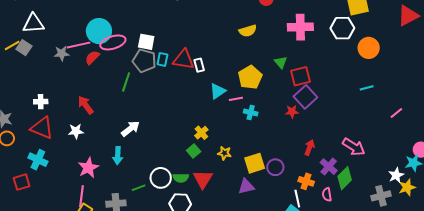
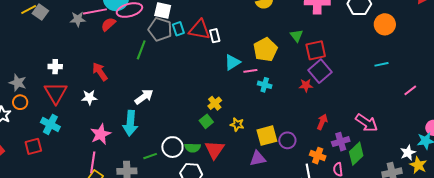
cyan rectangle: (162, 59) -> (178, 29), turned -32
red triangle: (42, 128) -> (56, 93), turned 35
cyan arrow: (118, 156) -> (130, 123), size x1.4
purple cross: (329, 167) -> (341, 142), turned 30
yellow star: (407, 187) -> (418, 165), turned -30

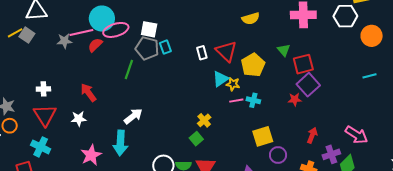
red triangle: (199, 30) -> (226, 51), moved, turned 35
pink line: (250, 71) -> (236, 101), moved
yellow star: (237, 124) -> (233, 84), moved
yellow square: (267, 136) -> (263, 136), moved

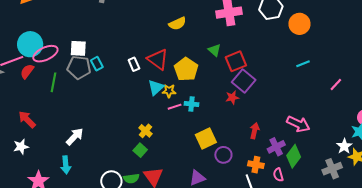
green line: (129, 69) -> (54, 82), moved
cyan arrow: (120, 143) -> (66, 165), size x0.7

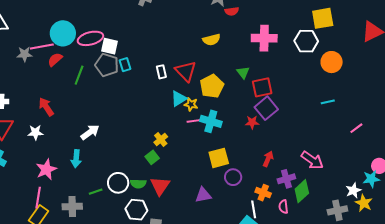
pink ellipse: (45, 54) -> (90, 38), moved
cyan cross: (191, 104) -> (211, 121), size x1.5

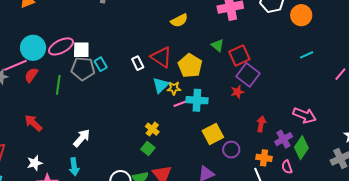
white star: (35, 132) -> (35, 163), moved

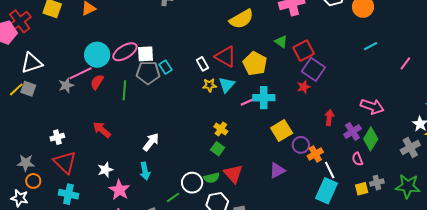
yellow semicircle: (179, 20) -> (242, 19), size x1.4
yellow star: (174, 88) -> (210, 85), moved
orange cross: (264, 158) -> (315, 154), moved, turned -35

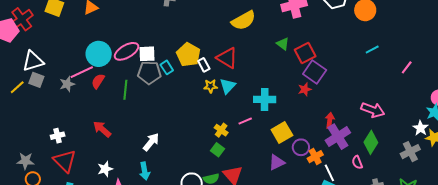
yellow pentagon: (255, 64) -> (188, 55), moved
gray square: (28, 89) -> (36, 80), moved
pink line: (247, 102) -> (245, 121), moved
purple cross: (352, 131) -> (338, 137), moved, size x1.4
purple triangle: (277, 170) -> (277, 162), moved

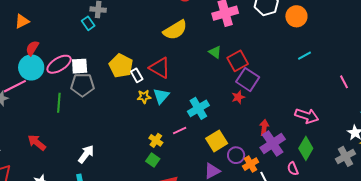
cyan rectangle: (167, 67) -> (88, 23), moved
pink line: (407, 67) -> (344, 82), moved, turned -64
red semicircle: (98, 81) -> (32, 48), moved
cyan cross: (265, 99) -> (198, 108), turned -30

